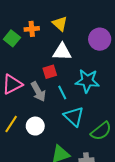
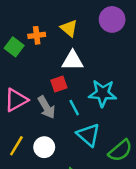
purple circle: (100, 39) -> (112, 19), moved

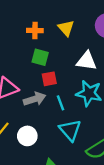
green square: (14, 47) -> (40, 57), moved, turned -30
white triangle: (73, 61) -> (87, 61), moved
gray arrow: (46, 107) -> (35, 99), turned -85

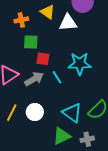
white triangle: (87, 61) -> (68, 23), moved
red square: (49, 79) -> (43, 59), turned 32
cyan triangle: (70, 130) -> (72, 113), moved

